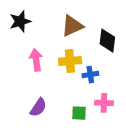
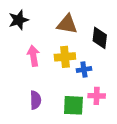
brown triangle: (72, 26) -> (67, 24), turned 35
purple semicircle: (38, 107) -> (35, 100), turned -36
green square: (79, 113) -> (73, 105), size x1.5

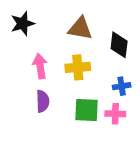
blue cross: (84, 69) -> (122, 86), moved
purple semicircle: (35, 100) -> (43, 101), moved
green square: (73, 105) -> (86, 110), moved

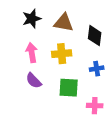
black star: (23, 24) -> (32, 19), moved
purple semicircle: (43, 101) -> (34, 81), turned 138
pink cross: (115, 114) -> (95, 106), moved

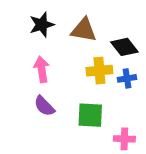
black diamond: (95, 36) -> (124, 47), turned -45
yellow cross: (62, 54) -> (99, 71), moved
blue cross: (97, 69) -> (127, 78), moved

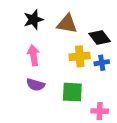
purple semicircle: (44, 106) -> (36, 85), turned -30

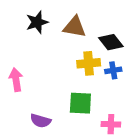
pink arrow: (33, 55) -> (16, 80), moved
purple semicircle: (36, 85) -> (41, 121), moved

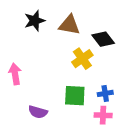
yellow cross: (89, 63) -> (82, 59), turned -30
blue cross: (113, 70) -> (105, 93), moved

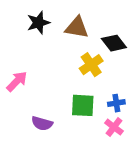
pink arrow: (15, 74) -> (17, 81), turned 54
pink cross: (103, 115) -> (114, 127), turned 35

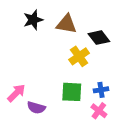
pink arrow: (17, 81) -> (16, 93), moved

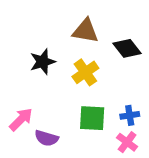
black star: (33, 20) -> (43, 62), moved
yellow cross: (79, 56) -> (85, 72), moved

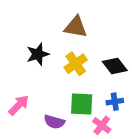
black diamond: (127, 48) -> (115, 66), moved
purple semicircle: (47, 138) -> (54, 122), moved
pink cross: (127, 142) -> (102, 125), moved

